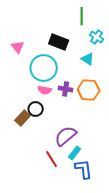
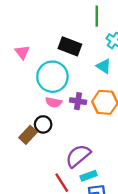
cyan rectangle: (75, 153) -> (89, 176), turned 32

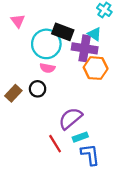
black rectangle: (70, 46) -> (63, 32), moved
purple cross: (78, 101) -> (85, 48), moved, size x1.6
brown rectangle: (28, 135) -> (13, 93), moved

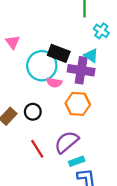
pink semicircle: (47, 68) -> (54, 83), moved
orange hexagon: (96, 68) -> (78, 104), moved
red line: (55, 144) -> (37, 149), moved

